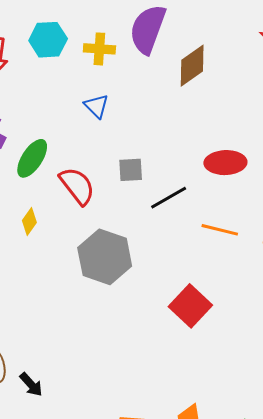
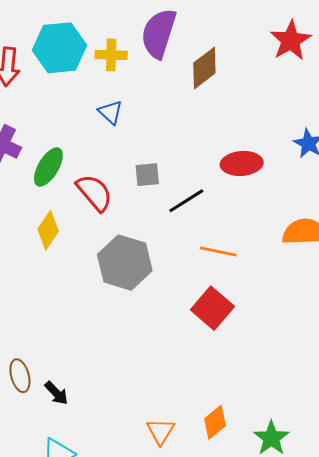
cyan hexagon: (48, 40) -> (59, 48), size x1.4
yellow diamond: (29, 221) -> (48, 230), size x1.4
orange line: (220, 230) -> (218, 251), moved

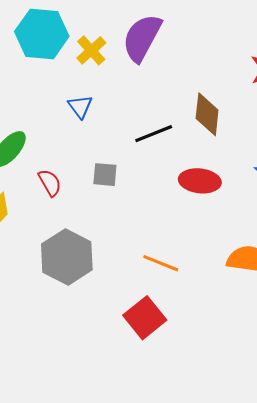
yellow cross: (111, 55) -> (91, 50), turned 36
brown diamond: (204, 68) -> (207, 114), moved, turned -57
red semicircle: (94, 193) -> (50, 183), size x0.7
black line: (186, 201) -> (154, 134), moved

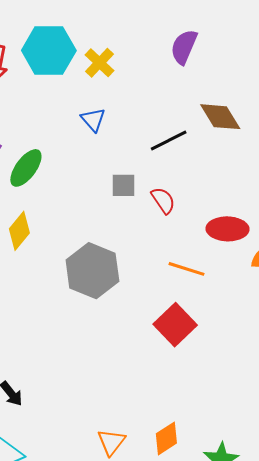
purple semicircle: (142, 38) -> (184, 47), moved, size x0.7
brown diamond: (207, 114) -> (220, 117), turned -33
red ellipse: (200, 181) -> (227, 229), moved
red semicircle: (50, 183) -> (163, 200), moved

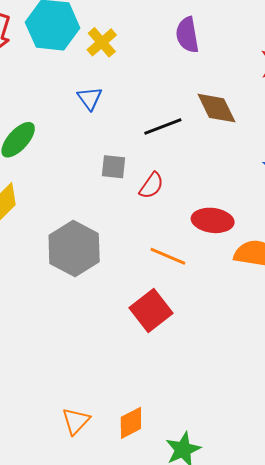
purple semicircle: (184, 47) -> (187, 35), turned -39
red semicircle: (163, 200) -> (151, 186), turned 64

